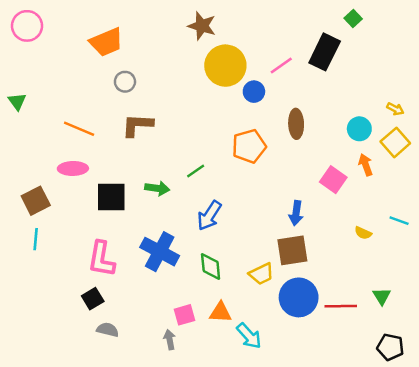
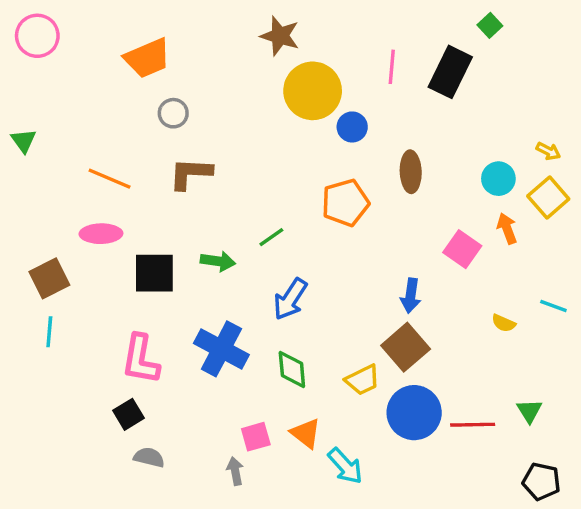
pink line: (281, 66) -> (392, 67), moved, turned -50
brown square: (292, 250) -> (406, 347), turned -32
orange triangle: (220, 312) -> (306, 433), turned 35

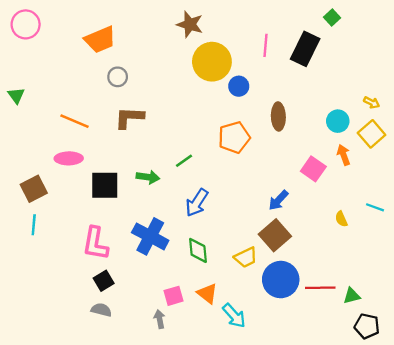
blue arrow: (411, 296) -> (278, 200), turned 35
yellow semicircle: (504, 323) -> (341, 219), turned 42
green triangle: (529, 411) -> (352, 296), moved, turned 48
black square: (128, 414) -> (104, 281), moved

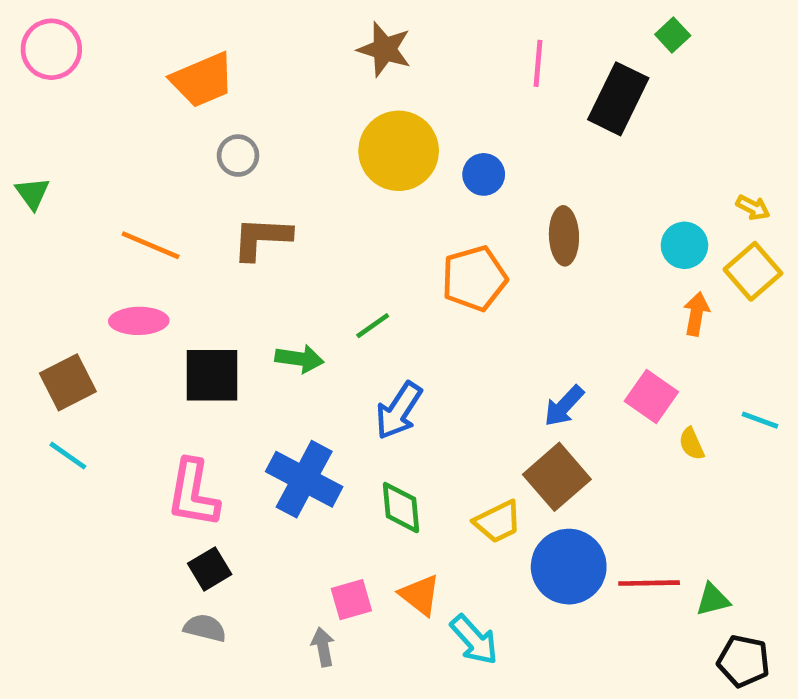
pink line: (266, 45) -> (538, 63), moved
yellow circle: (212, 62) -> (399, 151), moved
orange arrow: (344, 155) -> (696, 314), turned 30
pink square: (313, 169) -> (651, 396), moved
cyan line: (34, 225) -> (68, 456), turned -60

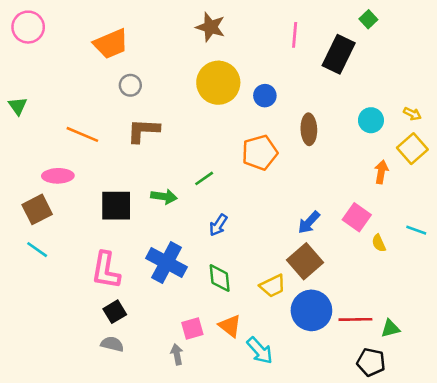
cyan circle: (684, 245) -> (371, 120), moved
pink ellipse: (139, 321) -> (58, 176), moved
blue arrow: (399, 411) -> (218, 225), size x0.7
black pentagon: (744, 661) -> (371, 362), moved

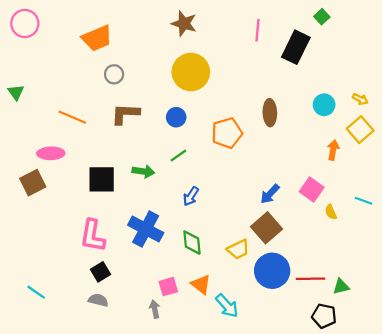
blue circle: (265, 96) -> (176, 117), moved
cyan line: (37, 250) -> (36, 292), moved

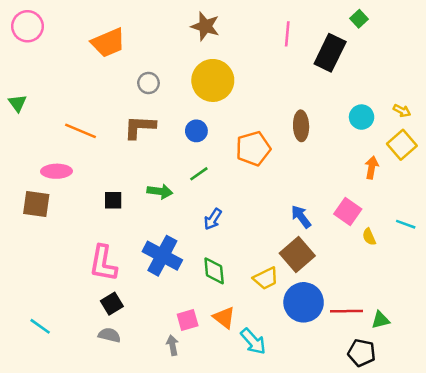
gray circle: (114, 74) -> (149, 83), moved
black square: (102, 179) -> (113, 200), size x0.6
brown square: (33, 183) -> (36, 204), turned 35
blue arrow: (270, 194) -> (301, 217), turned 100

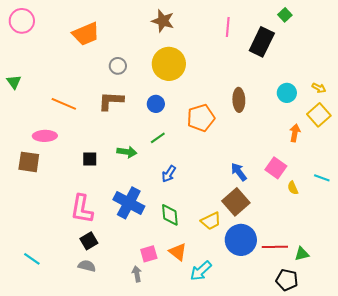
cyan arrow: (253, 341) -> (201, 271), turned 90

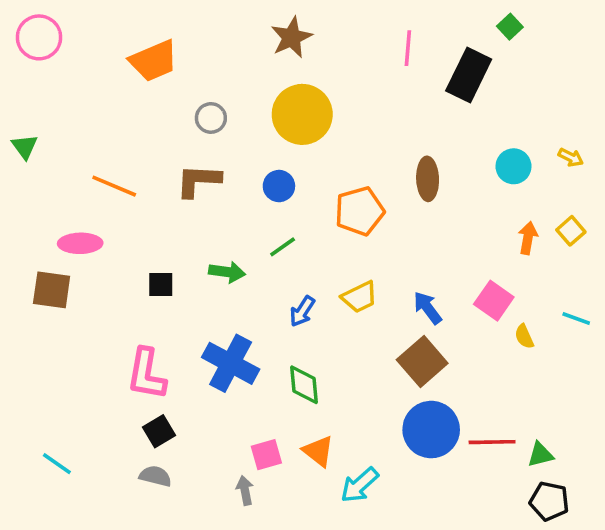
brown star: (163, 21) -> (291, 37), turned 30
yellow square: (319, 115) -> (571, 231), moved, size x0.7
yellow trapezoid: (211, 221) -> (360, 297), moved
black pentagon: (287, 280) -> (549, 501), moved

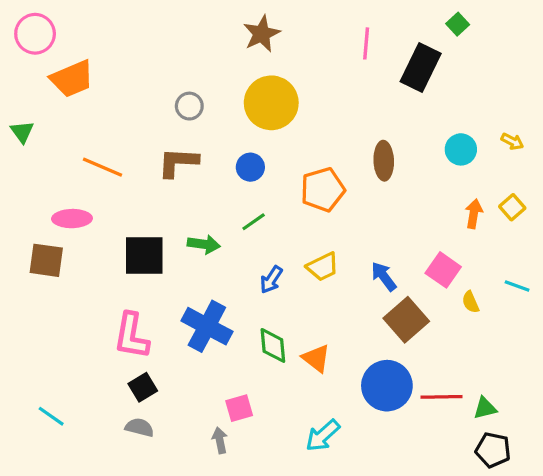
orange trapezoid: (154, 61) -> (72, 79), moved
black square: (161, 284) -> (144, 255), size x1.8
brown square: (422, 361) -> (406, 320), moved
orange triangle: (318, 451) -> (316, 358), moved

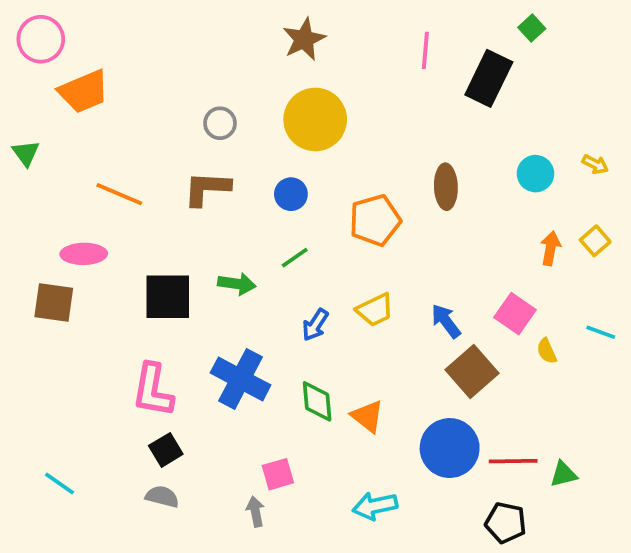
cyan arrow: (323, 435) -> (375, 506), turned 30
black pentagon: (493, 450) -> (506, 523), moved

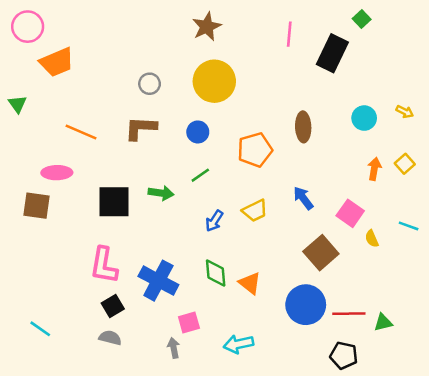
blue arrow: (446, 321) -> (303, 198), moved
blue cross: (241, 379) -> (158, 281), moved
cyan arrow: (375, 506) -> (238, 344), moved

